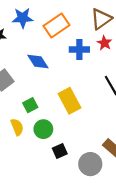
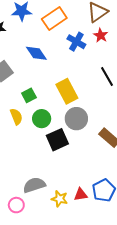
blue cross: (79, 49) -> (76, 42), turned 30
black square: (60, 151) -> (57, 140), size x1.5
gray circle: (90, 164) -> (76, 119), moved

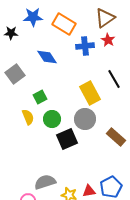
orange rectangle: (54, 18) -> (64, 24), turned 65
blue cross: (76, 42) -> (85, 46), turned -36
yellow rectangle: (67, 91) -> (90, 93), moved

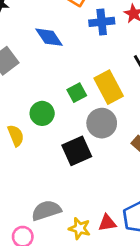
green square: (40, 97) -> (77, 93), moved
yellow semicircle: (28, 117) -> (16, 136), moved
green circle: (52, 119) -> (42, 113), moved

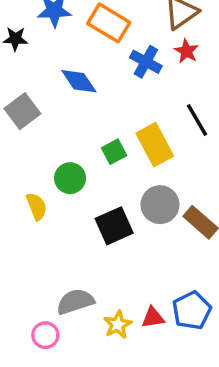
blue cross: (102, 22) -> (146, 62), turned 35
gray circle: (102, 123) -> (160, 205), moved
yellow star: (80, 228) -> (118, 325), turned 30

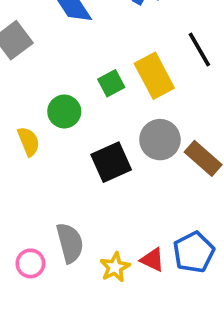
gray semicircle: (75, 302) -> (70, 243), turned 93
red triangle: (153, 317) -> (152, 260), turned 35
pink circle: (45, 335) -> (30, 263), moved

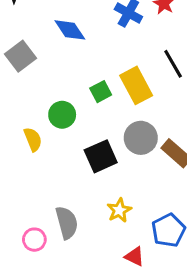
red triangle: (152, 260) -> (135, 257), moved
yellow star: (115, 267) -> (119, 210), moved

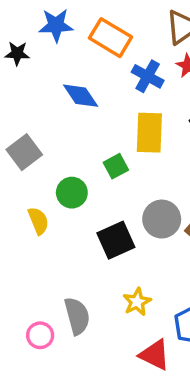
gray square: (21, 56) -> (24, 152), moved
yellow rectangle: (136, 85) -> (149, 133), moved, turned 30
red triangle: (135, 257) -> (155, 355), size x1.4

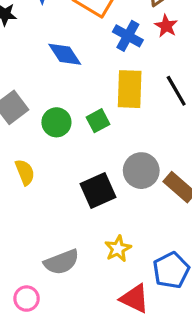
green circle: (72, 193) -> (56, 122), moved
gray semicircle: (77, 316) -> (61, 262), turned 84
pink circle: (40, 335) -> (27, 299), moved

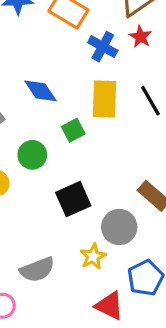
blue diamond: (65, 54) -> (40, 91), moved
green circle: (56, 122) -> (32, 155), moved
gray circle: (141, 171) -> (119, 227), moved

